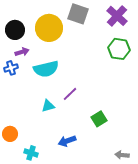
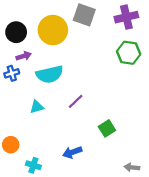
purple cross: (117, 16) -> (126, 17), turned 35
cyan triangle: (48, 106) -> (37, 107), moved

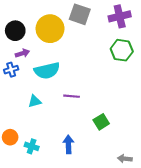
purple line: (76, 101) -> (72, 96), turned 49
blue arrow: (72, 152) -> (68, 144), turned 108
cyan cross: (33, 165) -> (32, 146), moved

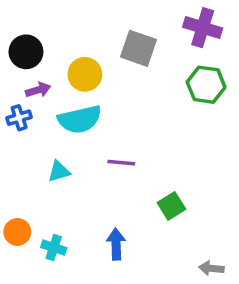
gray square: (80, 14) -> (139, 48), moved
purple cross: (120, 16) -> (203, 28), turned 30
yellow circle: (50, 29) -> (85, 74), moved, size x0.7

